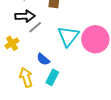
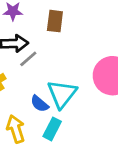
cyan triangle: (68, 36) -> (62, 94), moved

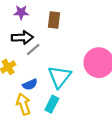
blue semicircle: (40, 104) -> (30, 84), moved, turned -64

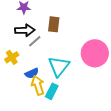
brown rectangle: (54, 20) -> (54, 24), moved
yellow arrow: (23, 104) -> (38, 85), moved

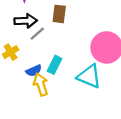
cyan triangle: (59, 66) -> (89, 76), moved, turned -45
cyan rectangle: (52, 91) -> (55, 65), moved

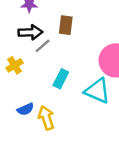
blue semicircle: (34, 71) -> (26, 109), moved
yellow arrow: (41, 84) -> (46, 118), moved

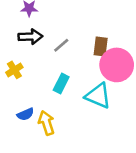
brown rectangle: (66, 25) -> (101, 46), moved
gray line: (43, 46) -> (61, 45), moved

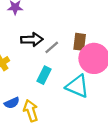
black arrow: (30, 37) -> (32, 40), moved
gray line: (61, 45) -> (52, 47), moved

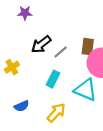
black arrow: (32, 40) -> (41, 44), turned 144
yellow arrow: (31, 111) -> (56, 113), moved, turned 60

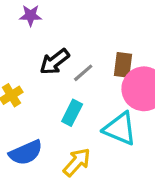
blue semicircle: (22, 106) -> (26, 153), size x1.5

